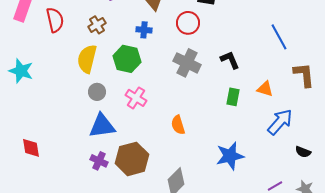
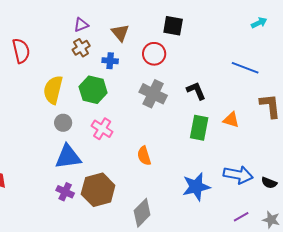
brown cross: (97, 25) -> (81, 48), moved
blue line: (279, 37) -> (245, 68), turned -40
green rectangle: (233, 97) -> (199, 128), size x1.4
blue arrow: (280, 122) -> (238, 175), moved, turned 60

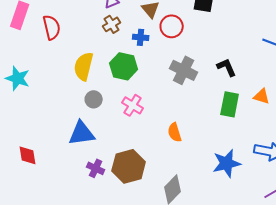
red circle: (154, 54) -> (172, 26), moved
blue triangle: (68, 157) -> (82, 133), moved

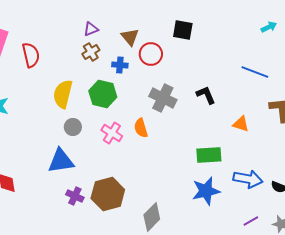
green rectangle: (230, 104) -> (209, 155), moved, turned 75
orange semicircle: (175, 132) -> (141, 128), moved

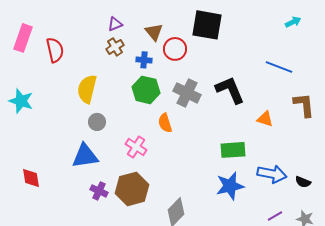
black square: (183, 30) -> (207, 25), size x1.5
green hexagon: (103, 94) -> (146, 90), moved
black L-shape: (206, 95) -> (230, 90), size x1.5
pink cross: (112, 133) -> (136, 147), moved

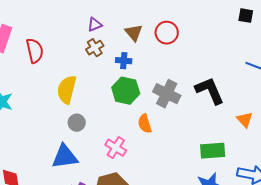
black square: (207, 25) -> (246, 16), moved, size x0.5
red circle: (175, 49) -> (167, 33), moved
orange triangle: (265, 119) -> (245, 120), turned 30

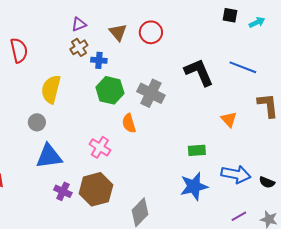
blue cross: (124, 61) -> (99, 60), moved
black L-shape: (210, 91) -> (199, 72), moved
gray circle: (77, 123) -> (37, 122), moved
green rectangle: (213, 151) -> (197, 150), size x0.7

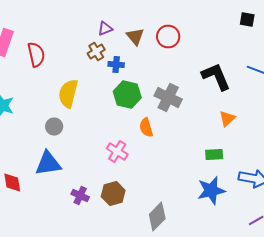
purple triangle: (79, 24) -> (105, 28), moved
orange triangle: (229, 119) -> (227, 118), moved, turned 30
blue triangle: (49, 156) -> (48, 164), moved
brown hexagon: (96, 189) -> (113, 194), size x0.7

